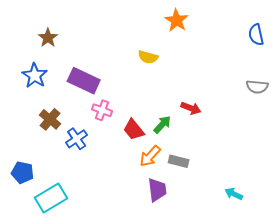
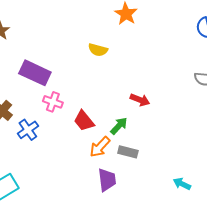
green arrow: (162, 125) -> (119, 126), moved

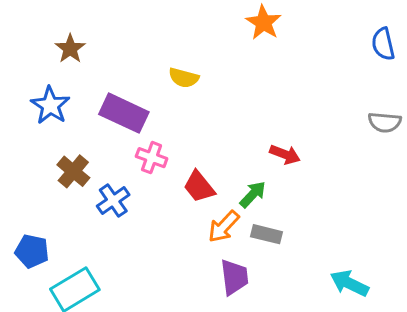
yellow semicircle: (98, 50) -> (184, 78), moved
cyan arrow: (182, 184) -> (349, 283), size x1.4

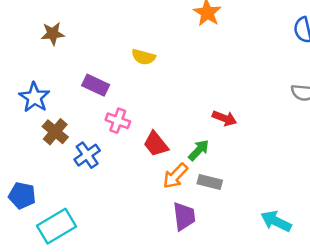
brown star: (70, 49) -> (53, 34), turned 30
blue star: (50, 105) -> (34, 97), moved
purple rectangle: (124, 113) -> (96, 85), size x0.7

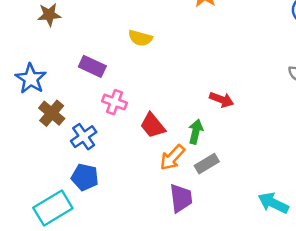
green arrow: (199, 150) -> (196, 132), turned -30
gray rectangle: (210, 182) -> (207, 164), turned -45
blue pentagon: (22, 196) -> (85, 177), moved

